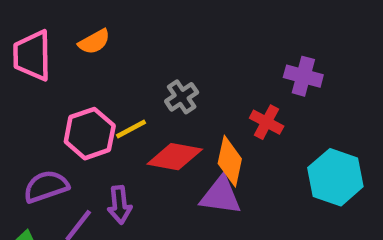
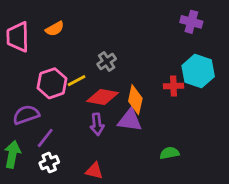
purple cross: (303, 76) -> (191, 22), moved
red cross: (267, 122) -> (174, 86), moved, turned -30
cyan hexagon: (335, 177) -> (198, 71), moved
purple arrow: (120, 205) -> (97, 124), moved

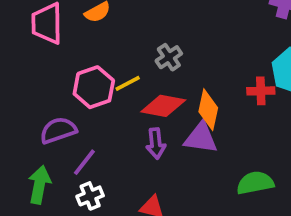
green semicircle: (169, 153) -> (255, 183), size x1.4

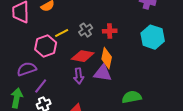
yellow line: (128, 83) -> (62, 33), moved
red cross: (261, 91) -> (110, 31), moved

